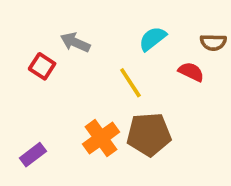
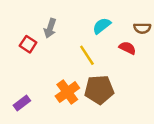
gray arrow: (75, 42) -> (50, 28), turned -96

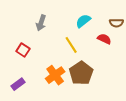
red square: (28, 44) -> (23, 50), moved
brown pentagon: (99, 90) -> (81, 73), turned -30

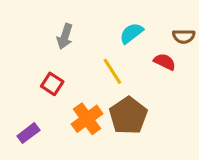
red square: (23, 50) -> (52, 84), moved

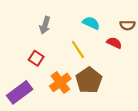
cyan semicircle: (131, 33) -> (91, 23), turned 63
purple rectangle: (28, 133) -> (20, 92), size x1.6

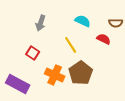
orange cross: (60, 82) -> (55, 75), turned -30
purple rectangle: (20, 92) -> (18, 84), turned 65

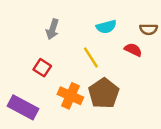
cyan semicircle: (83, 21) -> (106, 27), turned 140

